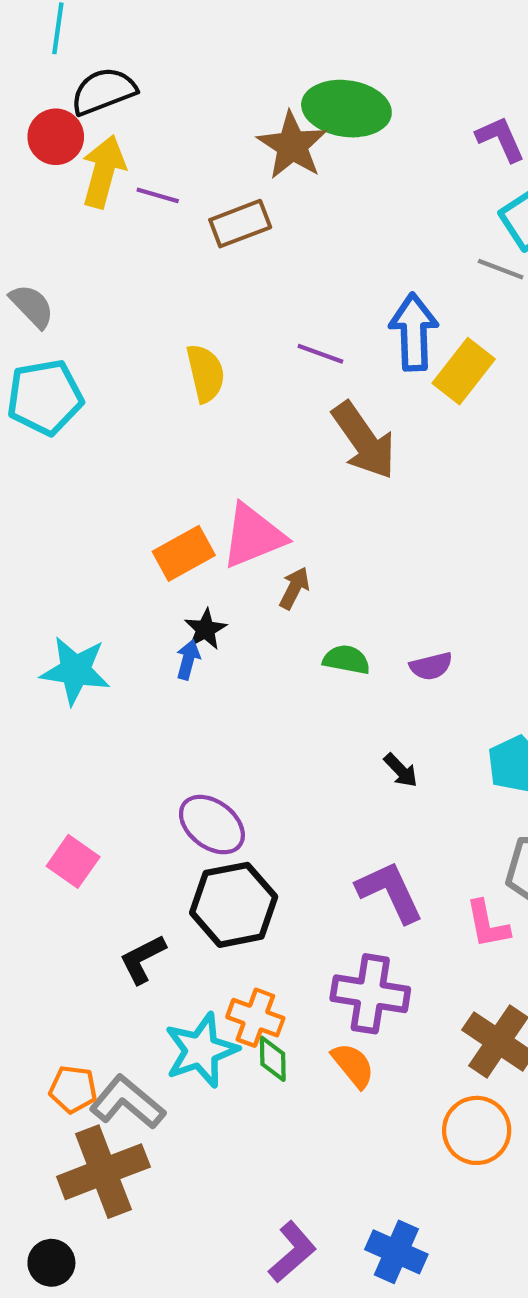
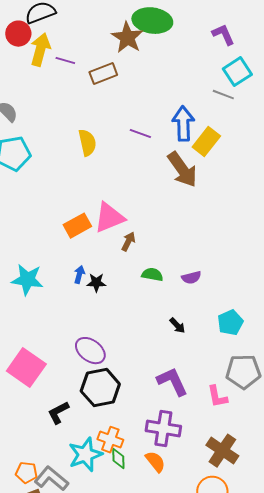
brown arrow: (364, 441) -> (182, 170), moved
black star: (205, 629) -> (96, 283), moved, turned 30
pink square: (73, 861) -> (26, 368), size x1.6

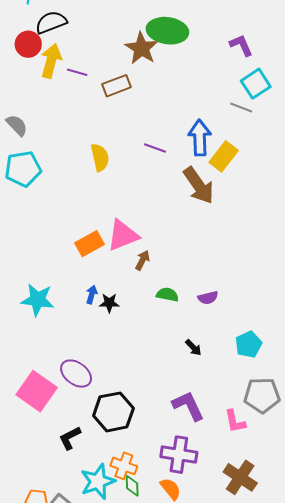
purple ellipse: (90, 351) -> (76, 374), moved

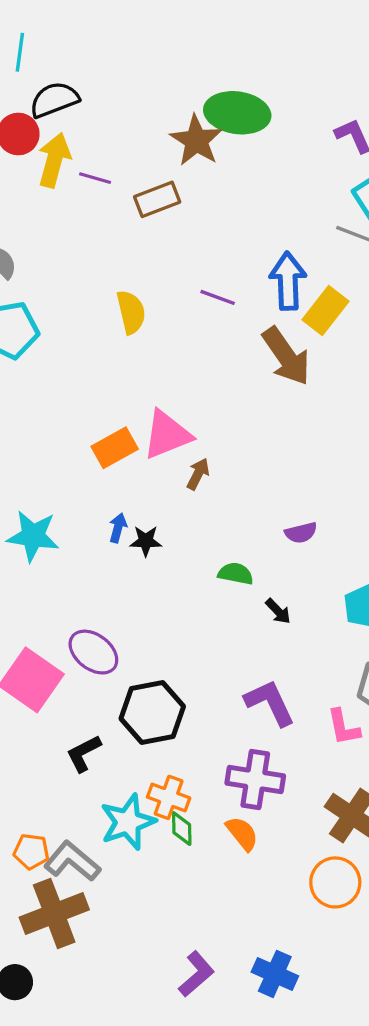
green semicircle: (167, 295) -> (236, 574), moved

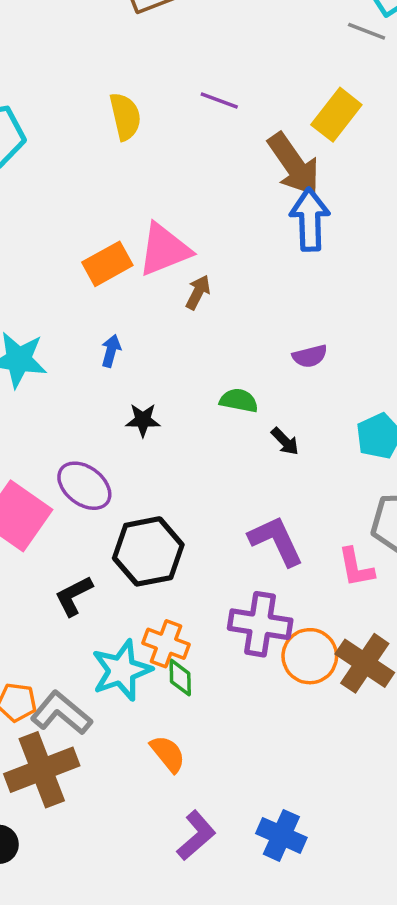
blue arrow: (288, 281) -> (310, 219), moved
black star: (146, 541) -> (143, 420), moved
orange semicircle: (242, 833) -> (168, 754), moved
orange circle: (335, 882) -> (310, 656), moved

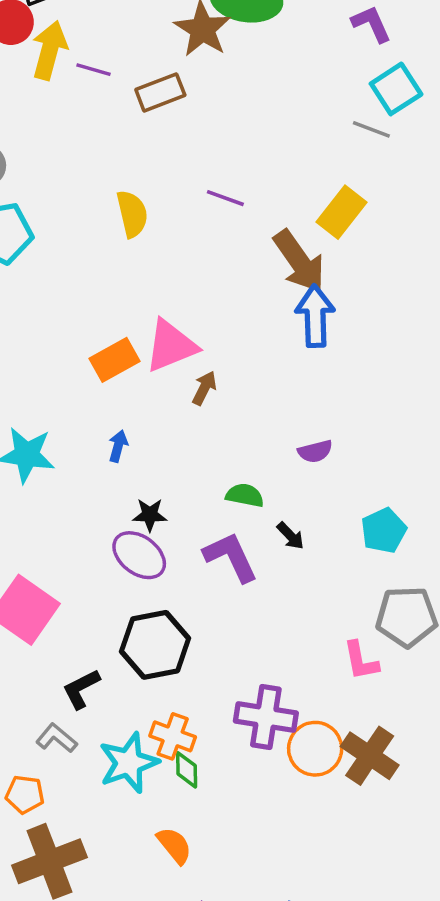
purple ellipse: (84, 486) -> (139, 555), moved
purple L-shape: (276, 541) -> (231, 557), moved
gray L-shape: (61, 713) -> (57, 738), moved, size x0.7

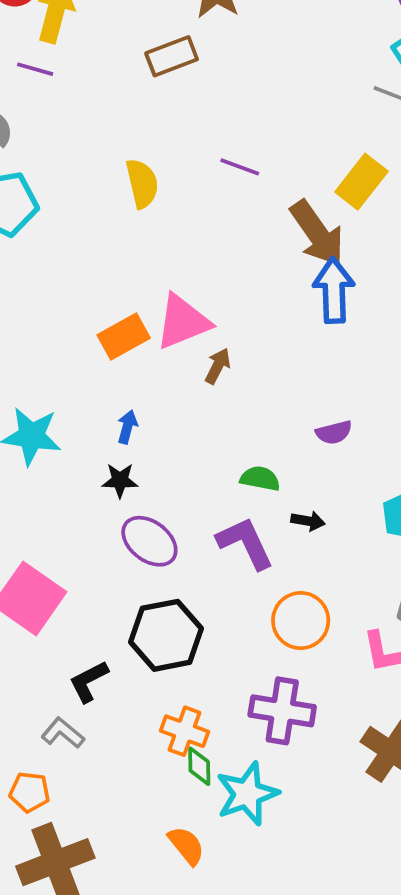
purple line: (93, 70) -> (35, 69), moved
black star: (150, 515) -> (120, 480), moved
black arrow: (290, 536) -> (308, 521), turned -36
orange circle: (315, 749) -> (301, 621), moved
cyan star: (129, 763) -> (247, 794), moved

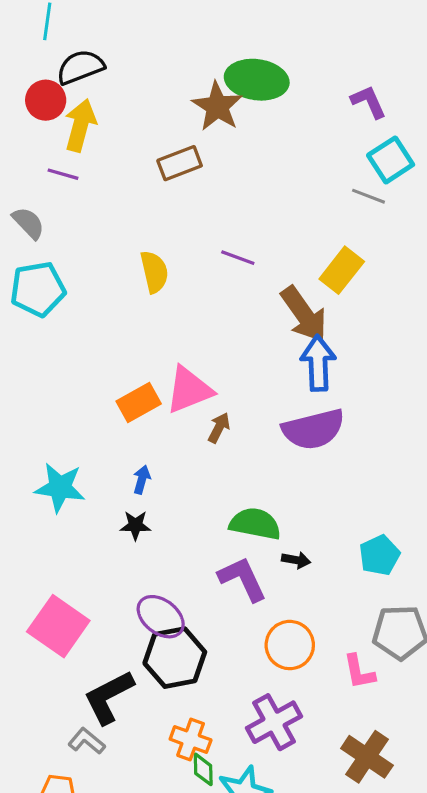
purple semicircle: (334, 432) -> (313, 429), moved, size x2.0
green semicircle: (260, 479) -> (255, 524), size x1.5
purple ellipse: (149, 541) -> (161, 617), moved
black L-shape: (89, 681) -> (109, 697), size x1.5
purple cross: (282, 711) -> (274, 722), turned -38

